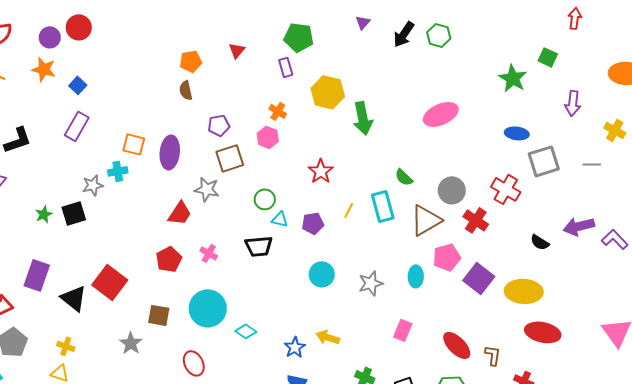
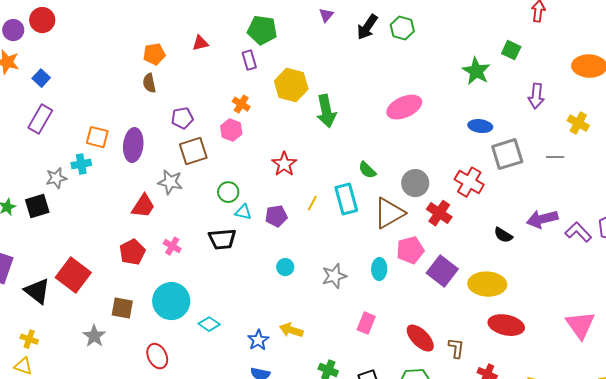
red triangle: (237, 50) -> (200, 43), turned 36
cyan circle: (322, 274) -> (285, 267), size x0.7

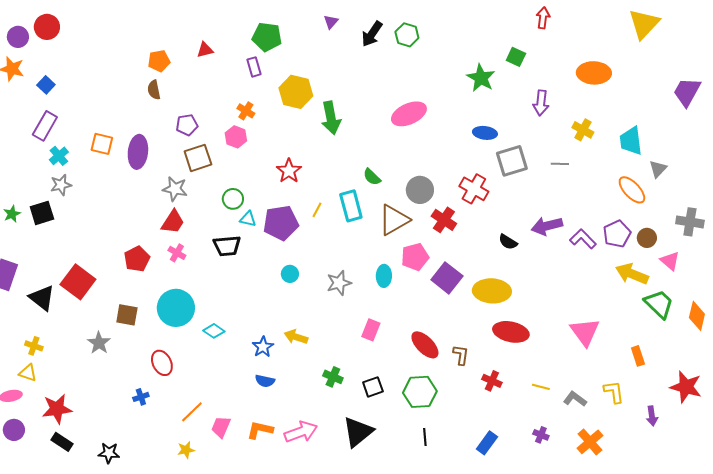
cyan cross: (81, 164) -> (59, 156), moved, turned -30
red trapezoid: (143, 206) -> (173, 222), moved
purple pentagon: (276, 216) -> (281, 223), size x1.6

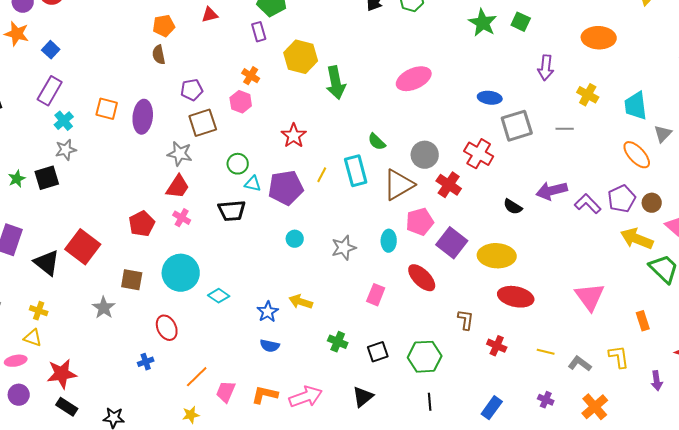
green star: (481, 78) -> (483, 23), moved
red ellipse: (425, 345) -> (422, 278), moved
black triangle: (358, 432) -> (363, 397), size x0.7

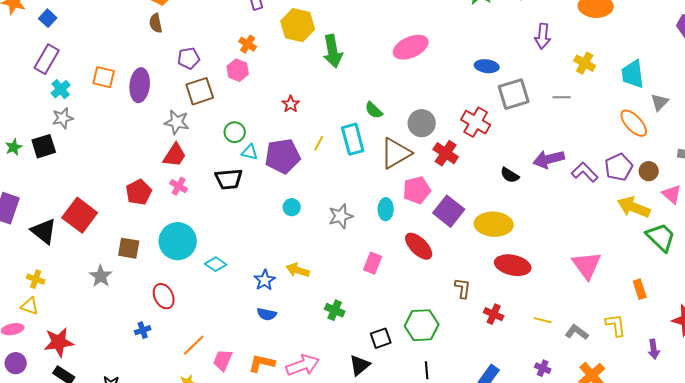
red star: (294, 136) -> (291, 104), size x0.7
black square: (378, 352) -> (381, 338), moved

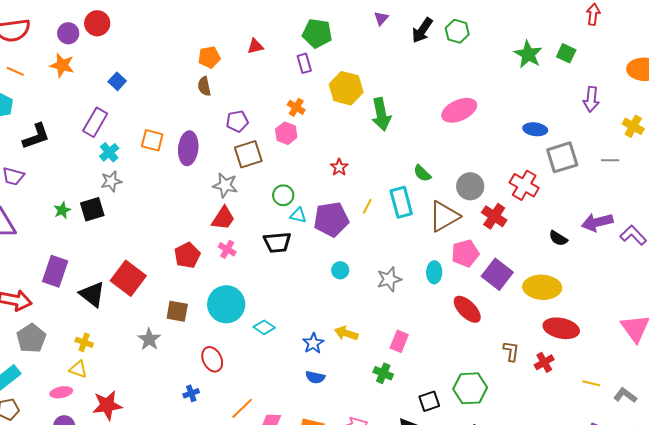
blue square: (48, 18) -> (117, 81), moved
pink rectangle: (373, 263) -> (399, 341), moved
red cross: (494, 314) -> (544, 362), moved, turned 36

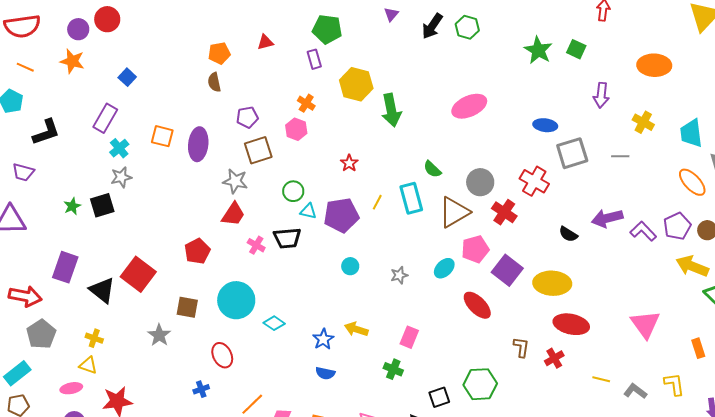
pink cross: (227, 249) -> (256, 245), moved
cyan ellipse: (434, 272) -> (444, 268), turned 45
gray star: (389, 279) -> (399, 275), size x0.7

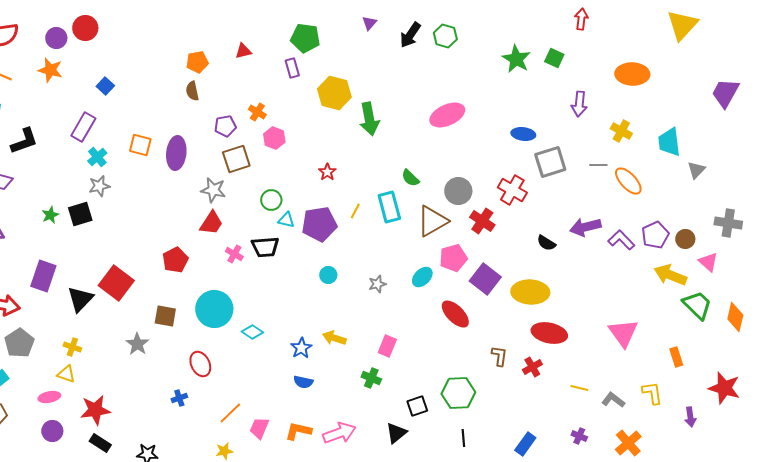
orange cross: (306, 103) -> (257, 112), moved
orange ellipse: (692, 182) -> (628, 181), moved
black triangle: (102, 290) -> (80, 299), turned 36

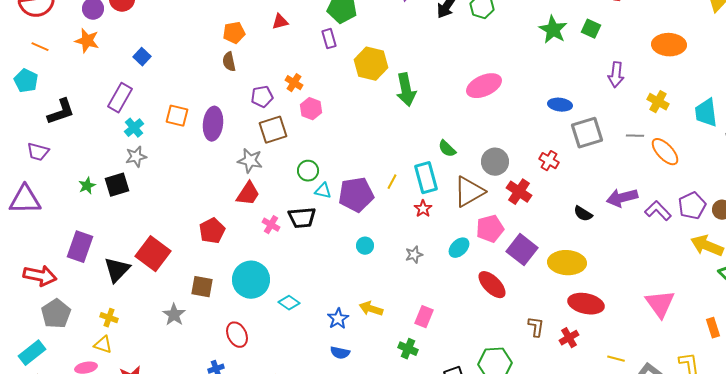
red star: (327, 172) -> (423, 209), moved
red cross: (512, 190) -> (549, 161), size x0.7

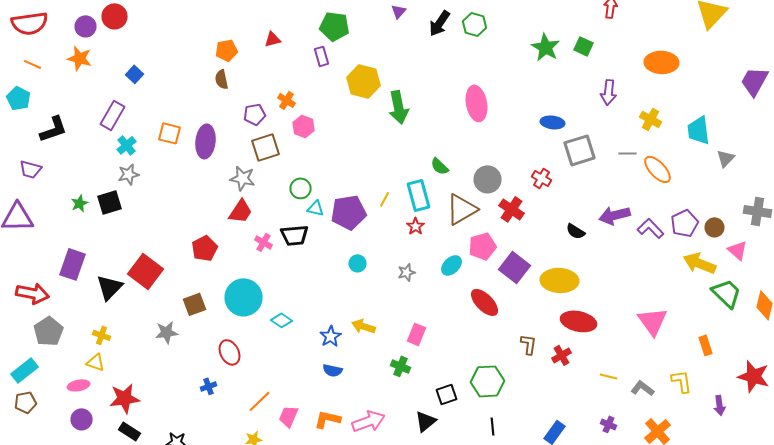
pink ellipse: (484, 86) -> (476, 103), turned -76
brown square: (202, 287) -> (194, 304), turned -30
gray star: (174, 315) -> (166, 332), turned 30

